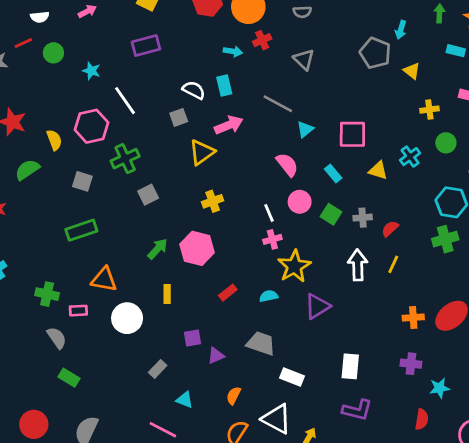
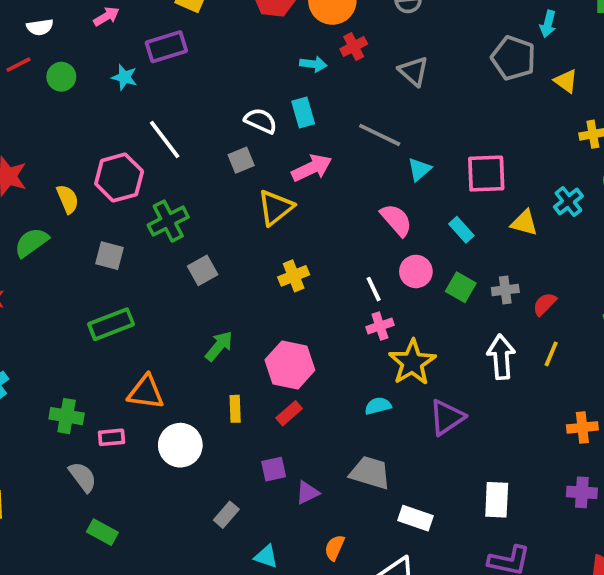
purple rectangle: (146, 46) -> (166, 47), moved
cyan star: (91, 71) -> (124, 77), moved
pink hexagon: (197, 248) -> (290, 365), moved
red rectangle: (228, 293) -> (289, 413), moved

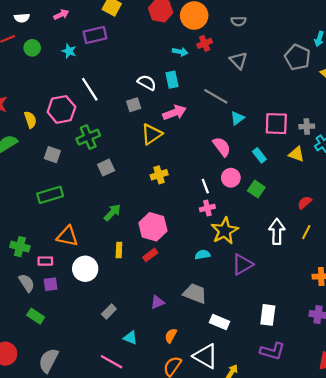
gray cross: (505, 290) -> (307, 126), moved
purple square: (274, 469) -> (51, 284), moved

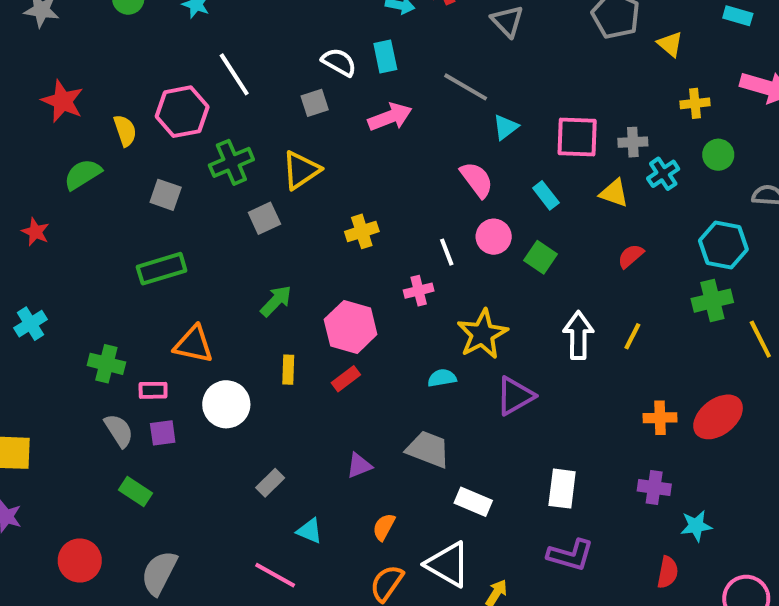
yellow triangle: (152, 134) -> (301, 170), moved
red semicircle: (305, 203) -> (631, 256), moved
pink cross: (207, 208) -> (419, 291), moved

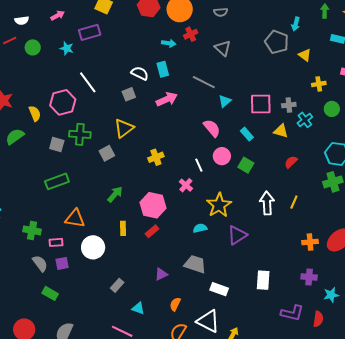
green cross: (231, 162) -> (80, 134), moved, turned 30
pink cross: (419, 291) -> (186, 185), turned -32
purple L-shape: (570, 555) -> (292, 313), moved

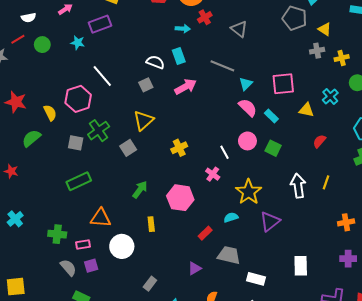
gray cross: (289, 105) -> (317, 51), moved
pink semicircle: (212, 128) -> (248, 108), moved
green cross: (80, 134) -> (99, 131), turned -35
red rectangle: (152, 231) -> (205, 233), moved

